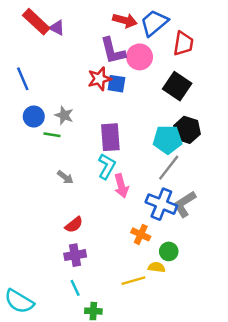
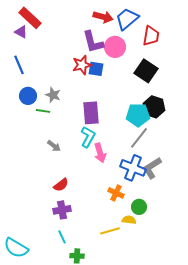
purple triangle: (57, 28) -> (21, 32), moved

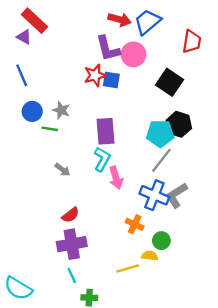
red trapezoid: (151, 36) -> (192, 42), moved
purple cross: (62, 210) -> (72, 244), size x1.4

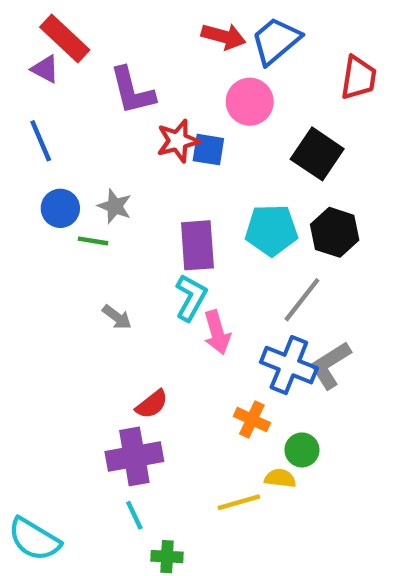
purple L-shape: (108, 49) -> (132, 91), moved
cyan pentagon: (160, 134) -> (271, 230), moved
red semicircle: (71, 215) -> (152, 404), moved

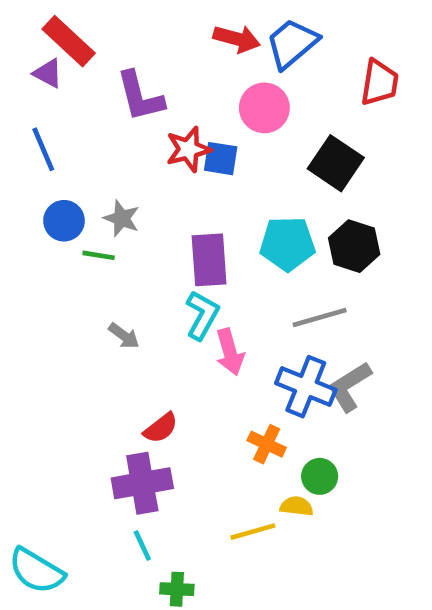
gray line: (302, 300) -> (320, 317), turned 36

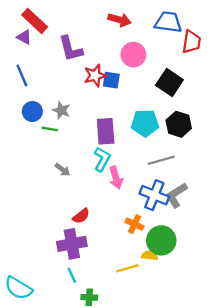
blue trapezoid: (292, 43) -> (168, 22), moved, turned 48
green circle: (320, 476) -> (161, 240), size x1.6

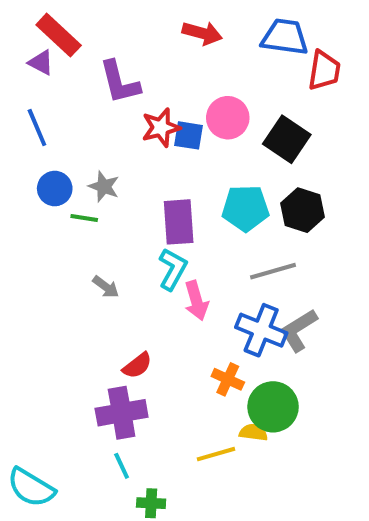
pink circle: (133, 55) -> (228, 118), moved

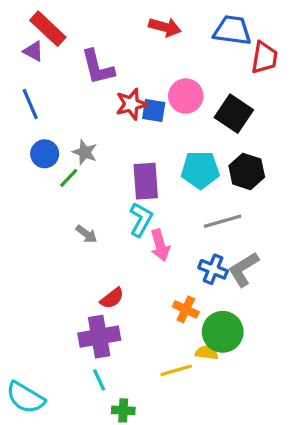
green line: (84, 218) -> (69, 178), turned -55
blue cross: (261, 330) -> (213, 269), size x0.7

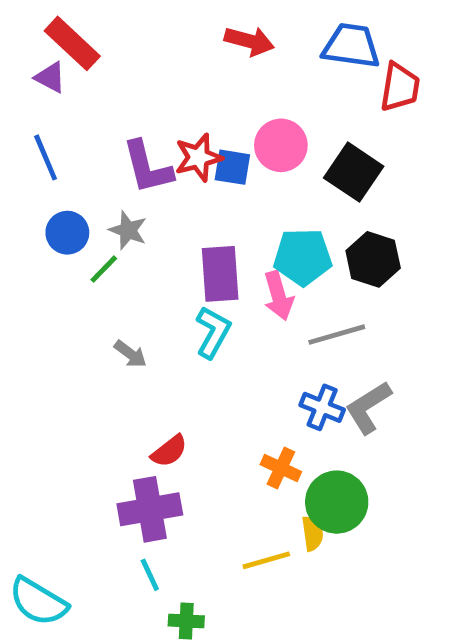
purple L-shape: (98, 67) -> (147, 167), moved
pink arrow: (160, 245) -> (278, 296), moved
yellow semicircle: (207, 353) -> (312, 534), turned 75

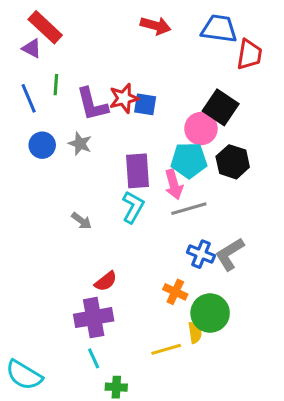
pink circle: (281, 145) -> (201, 129), moved
green line: (104, 269) -> (56, 85), moved, turned -40
gray line: (337, 335) -> (189, 209), moved

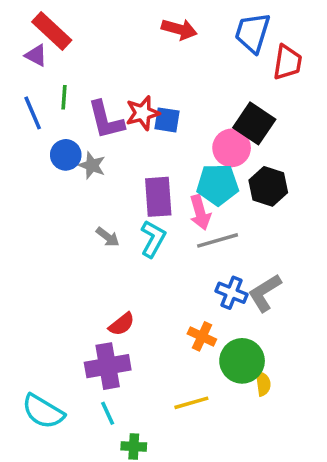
blue trapezoid: (219, 29) -> (253, 33), turned -81
blue circle: (42, 145) -> (66, 155), moved
gray arrow: (82, 221) -> (108, 237), moved
yellow semicircle: (195, 333) -> (263, 384), moved
cyan semicircle: (24, 375) -> (43, 412), moved

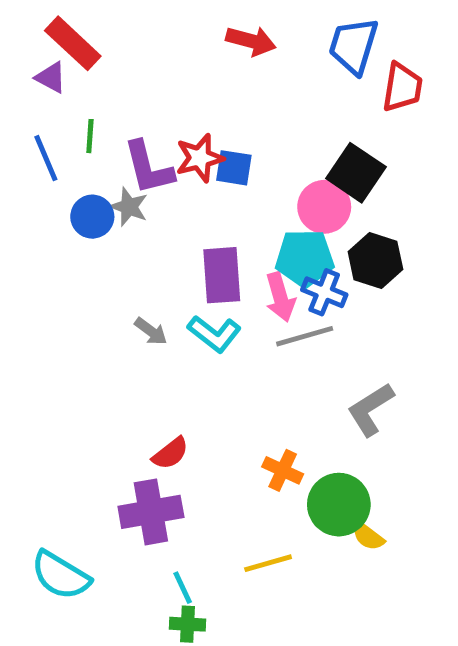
gray star: (92, 165) -> (129, 207), moved
cyan L-shape: (153, 239) -> (214, 334), turned 99
blue cross: (232, 293) -> (324, 292), moved
yellow semicircle: (263, 384) -> (368, 536), turned 135
cyan line: (108, 413) -> (183, 588), moved

